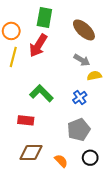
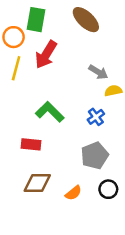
green rectangle: (44, 17) -> (36, 20), moved
brown ellipse: (84, 30) -> (86, 20), moved
orange semicircle: (61, 161) -> (73, 193), turned 96

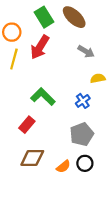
green rectangle: (36, 20) -> (44, 17), moved, turned -42
gray arrow: (98, 72) -> (86, 51), moved
red rectangle: (31, 144) -> (27, 125), turned -56
black circle: (108, 189) -> (85, 163), moved

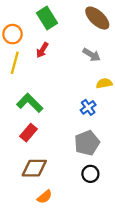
brown ellipse: (74, 17) -> (97, 18), moved
red arrow: (40, 47) -> (42, 50), size x0.6
green L-shape: (43, 97) -> (30, 103), moved
orange semicircle: (63, 167) -> (45, 197), moved

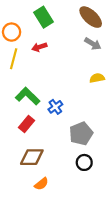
red arrow: (42, 50) -> (39, 47), turned 40
gray arrow: (92, 55) -> (93, 44), moved
blue cross: (88, 107) -> (55, 107), moved

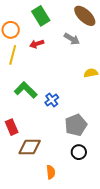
gray arrow: (93, 44) -> (72, 39), moved
red rectangle: (26, 124) -> (12, 127), moved, turned -63
orange semicircle: (41, 184) -> (51, 172), moved, turned -56

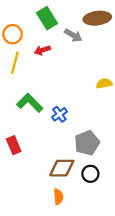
brown ellipse: (85, 16) -> (97, 18), turned -50
gray arrow: (72, 39) -> (73, 35), moved
brown diamond: (30, 147) -> (62, 168), moved

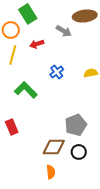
green rectangle: (47, 18) -> (28, 14), moved
blue cross: (59, 114) -> (57, 72), moved

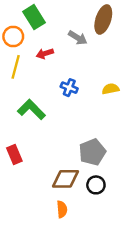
brown ellipse: (85, 16) -> (103, 19), turned -65
blue cross: (57, 72) -> (69, 88), turned -32

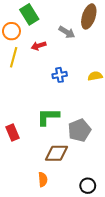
blue cross: (69, 88) -> (60, 75), turned -32
green L-shape: (31, 110) -> (48, 117), moved, turned -45
black circle: (96, 185) -> (88, 186), moved
orange semicircle: (62, 209) -> (43, 179), moved

